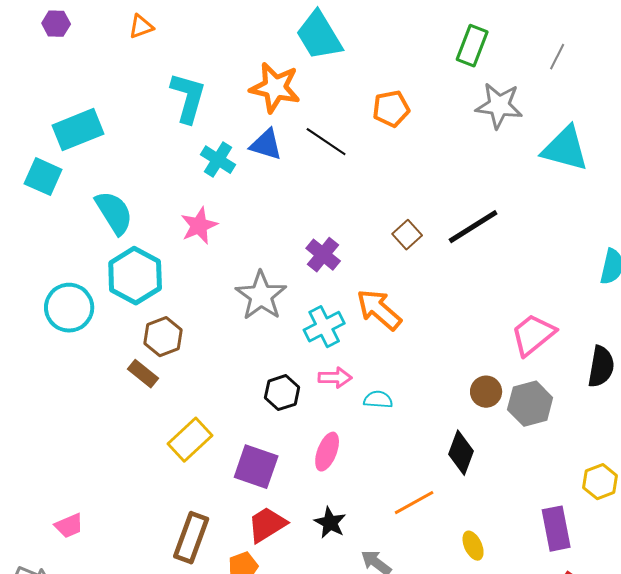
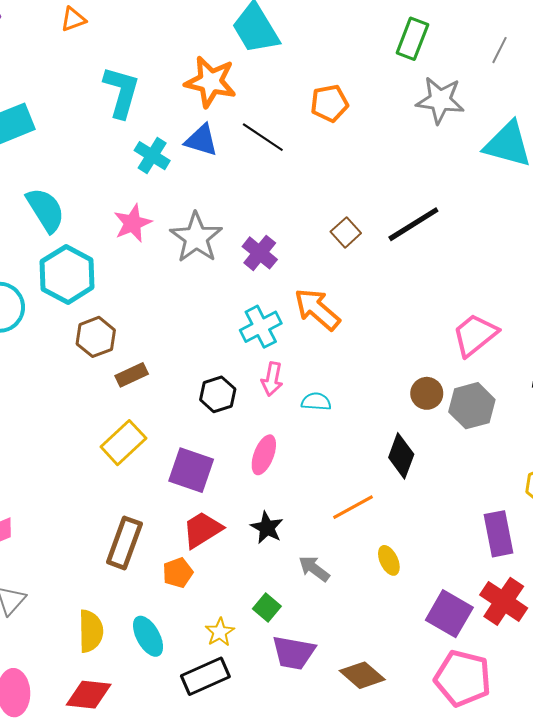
gray star: (261, 296) -> (196, 238), moved
brown rectangle: (143, 374) -> (132, 375), moved, turned -64
pink arrow: (335, 378) -> (272, 379), turned 100
yellow ellipse: (473, 546) -> (389, 560), moved

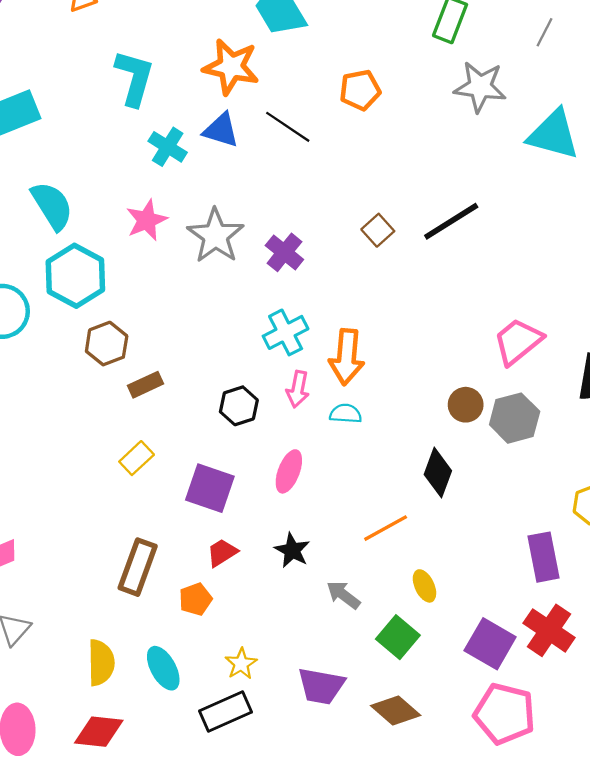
orange arrow: (317, 309) -> (347, 357), moved, turned -126
yellow rectangle: (123, 443) -> (137, 458), size x0.7
red trapezoid: (202, 530) -> (222, 553), size x0.7
green square: (267, 608) -> (398, 637), moved, size x1.4

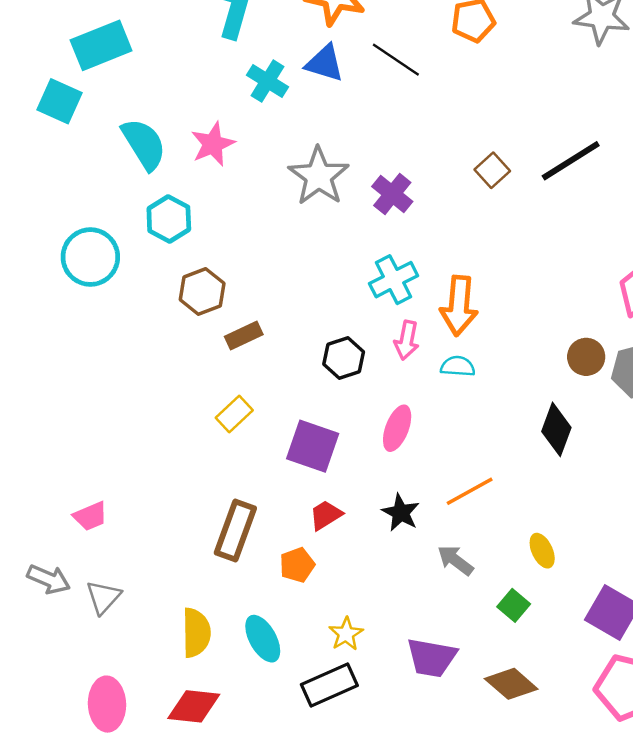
pink star: (147, 220) -> (213, 144), moved
cyan hexagon: (75, 276) -> (169, 219), size x0.7
orange line: (386, 528) -> (470, 491), moved
green square: (398, 637) -> (514, 605), size x0.7

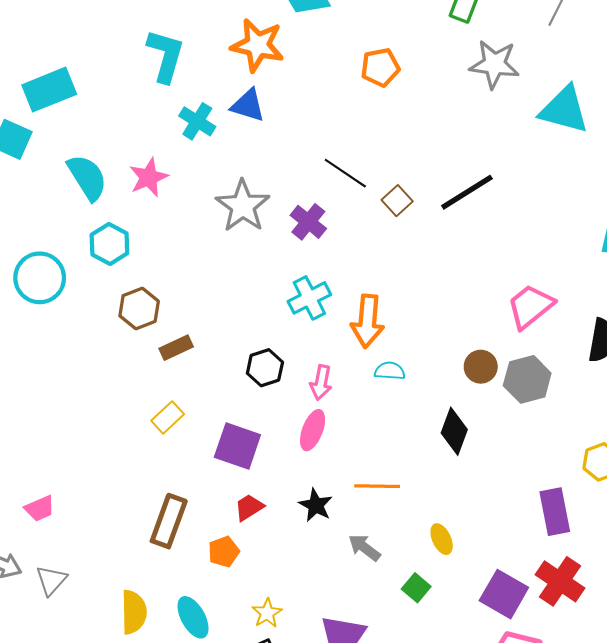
black line: (396, 60) -> (345, 173), moved
pink arrow: (407, 340) -> (321, 383), moved
cyan semicircle: (458, 366) -> (390, 371), moved
orange line: (470, 491) -> (377, 486), turned 30

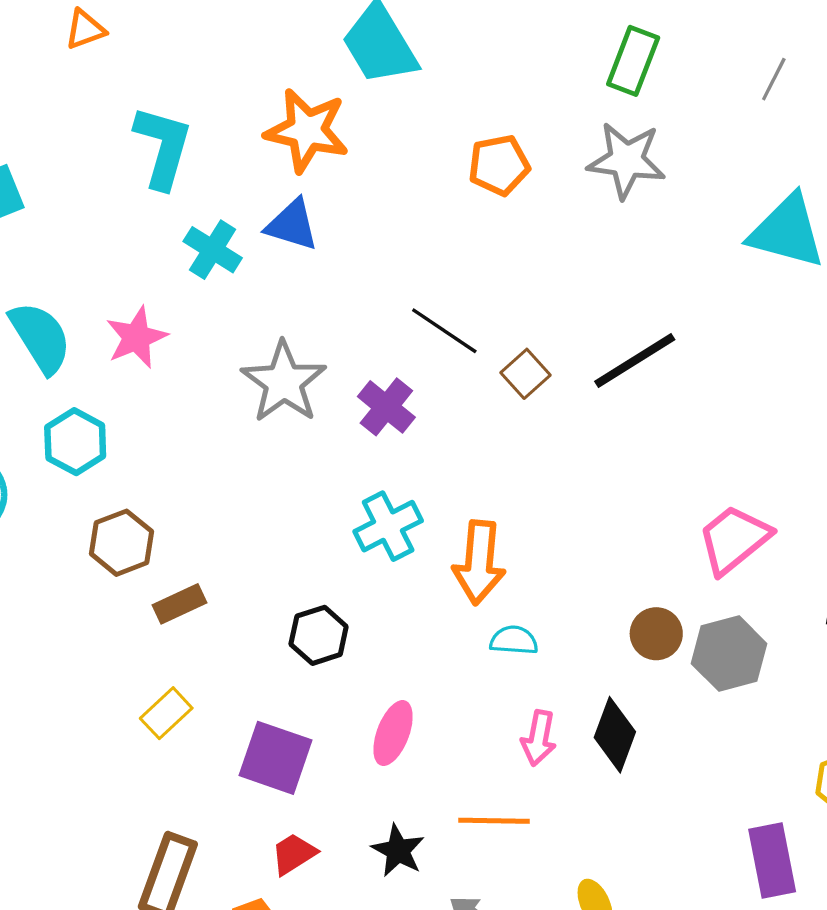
gray star: (494, 64) -> (626, 160), moved
pink arrow: (321, 383) -> (539, 738), moved

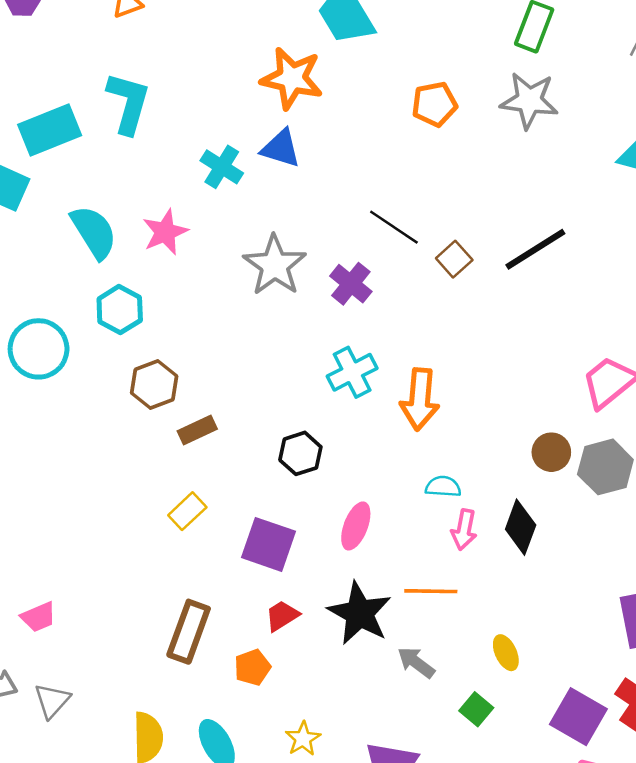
cyan L-shape: (163, 147) -> (128, 103), moved
cyan semicircle: (514, 640) -> (443, 487), moved
black star: (398, 851) -> (359, 613), size x1.6

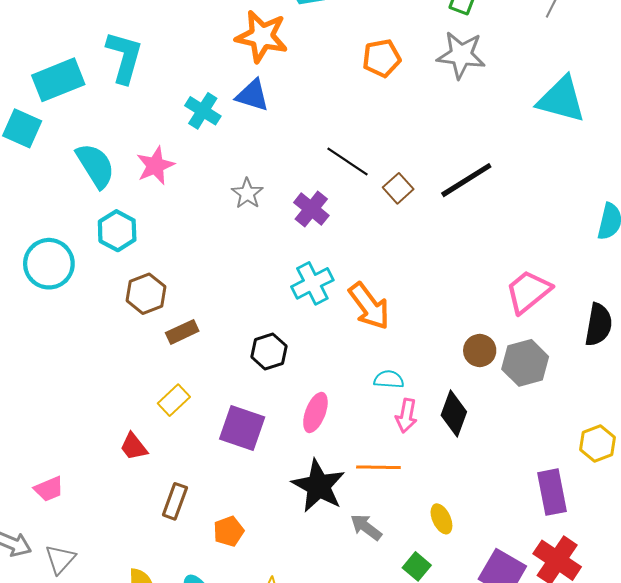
gray star: (275, 265) -> (247, 193), size x0.6
orange arrow: (420, 399) -> (369, 306), turned -42
red trapezoid: (282, 616) -> (134, 447), moved, turned -96
brown rectangle: (189, 632) -> (175, 501), size x0.7

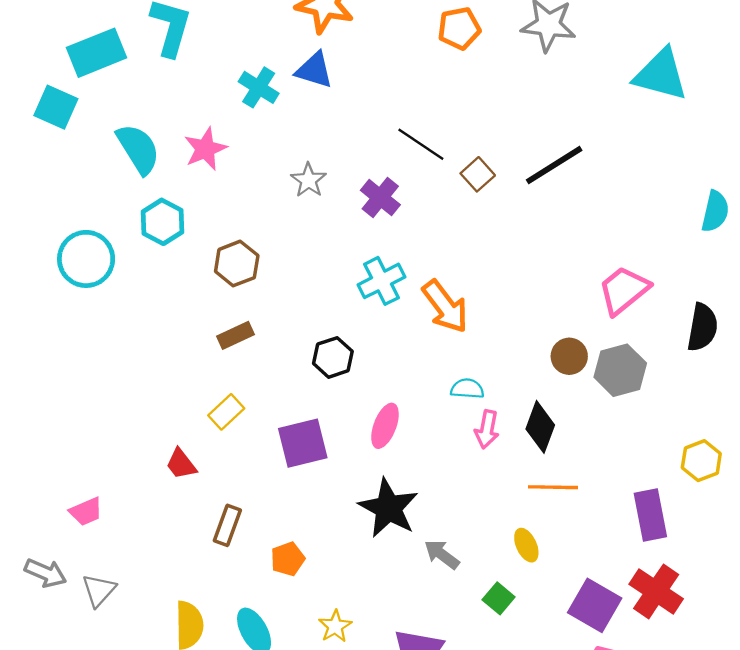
brown hexagon: (146, 294) -> (237, 264), moved
purple square: (242, 428) -> (303, 443), turned -33
orange line: (378, 467) -> (553, 487), moved

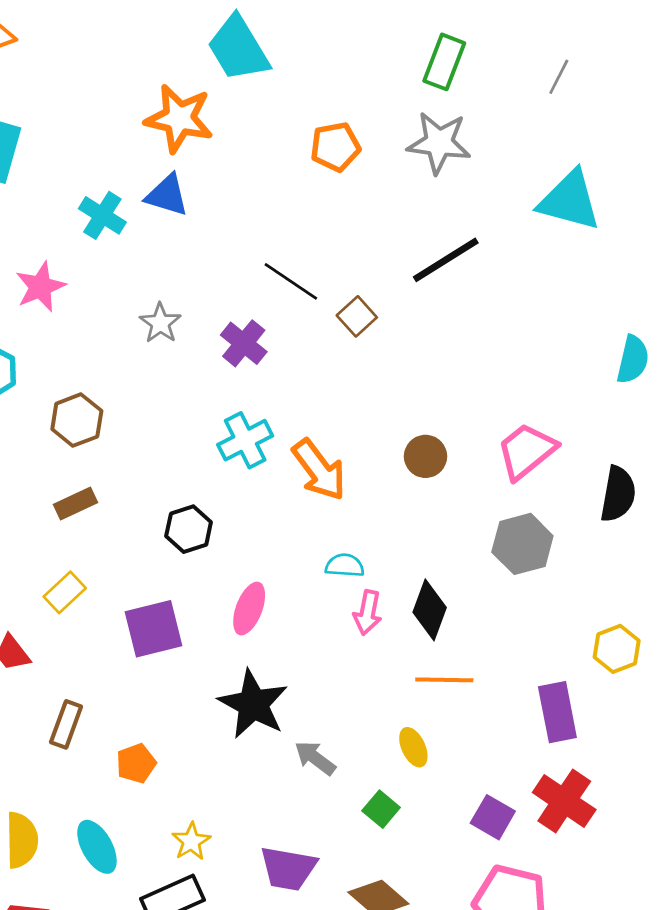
black line: (554, 165) -> (446, 260), moved
brown circle: (569, 356) -> (425, 456), moved
purple square: (595, 605) -> (493, 817), size x0.7

